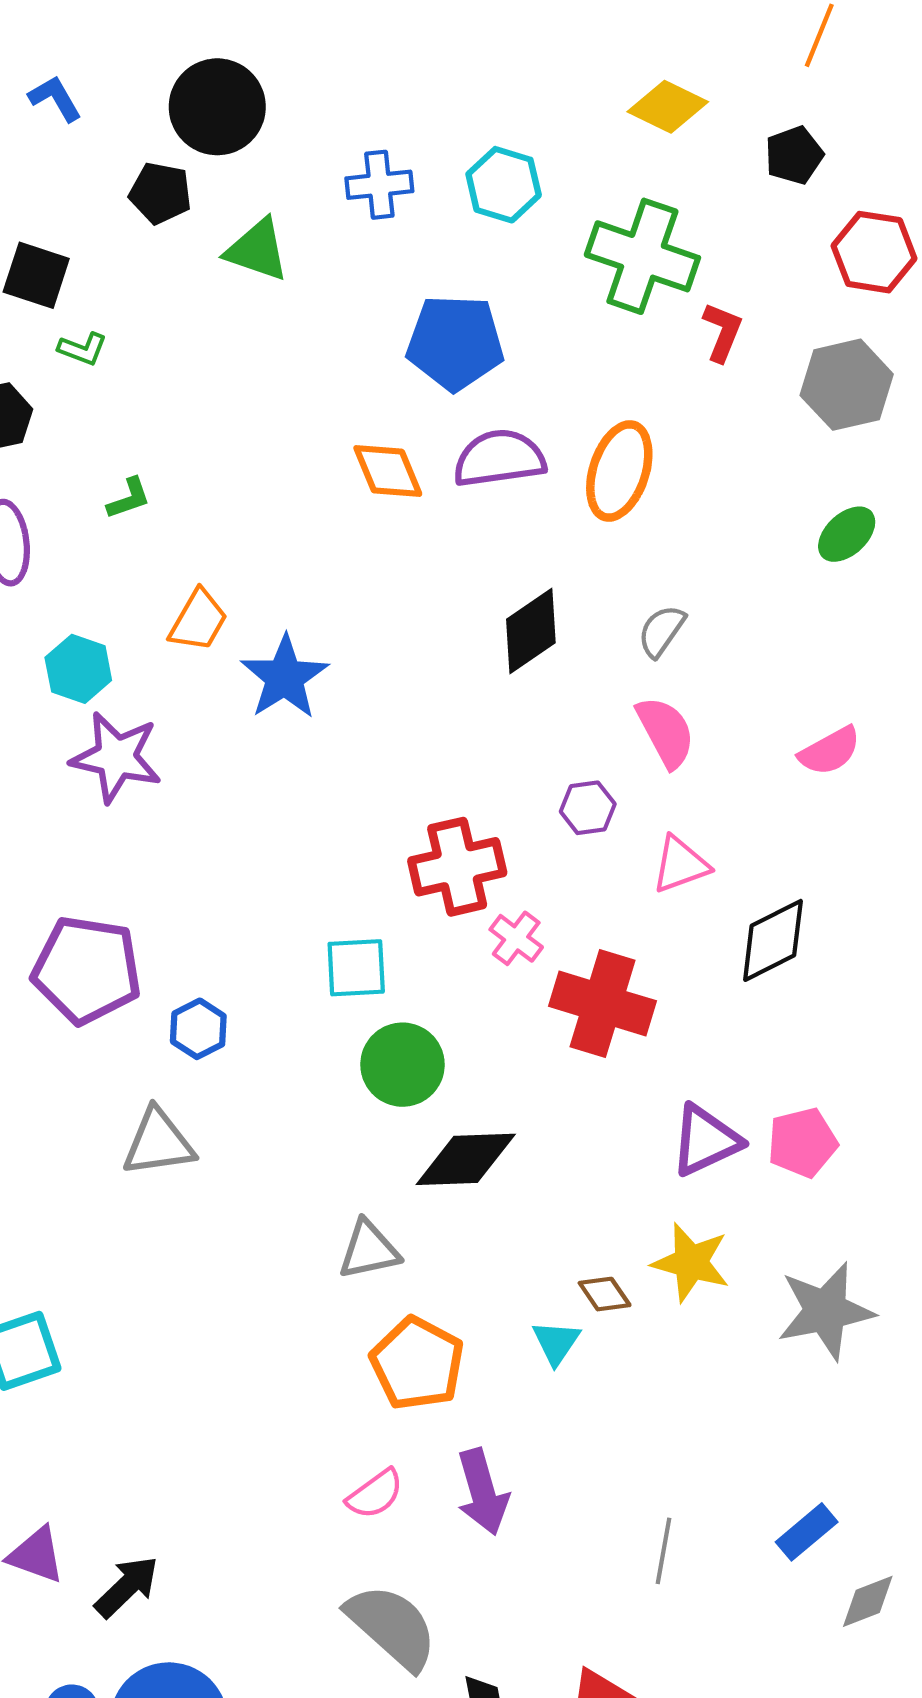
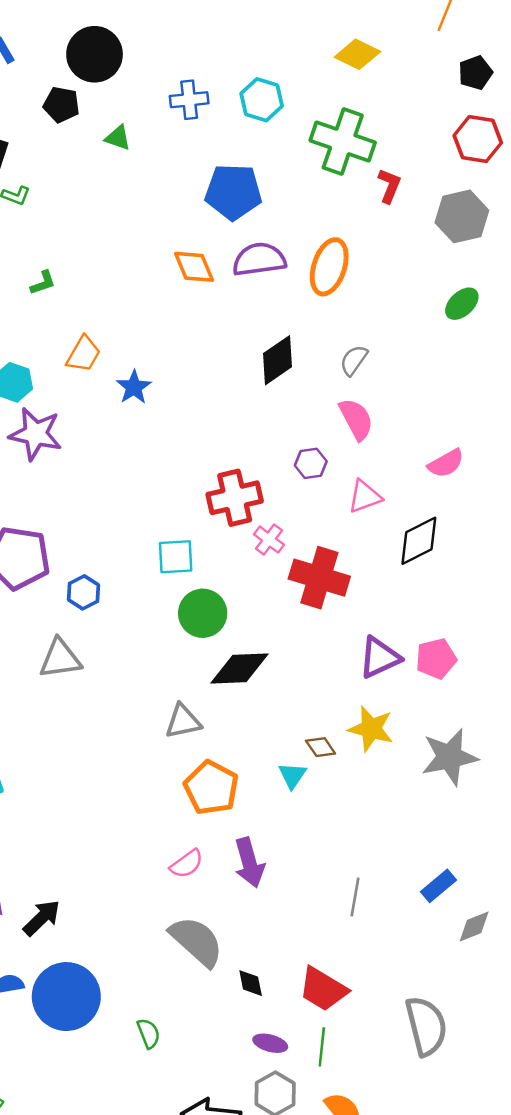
black pentagon: (794, 155) -> (475, 73), moved
green triangle: (257, 250) -> (118, 138), size x0.7
blue star: (285, 677) -> (134, 387), size x0.7
pink semicircle: (830, 751) -> (446, 463), moved

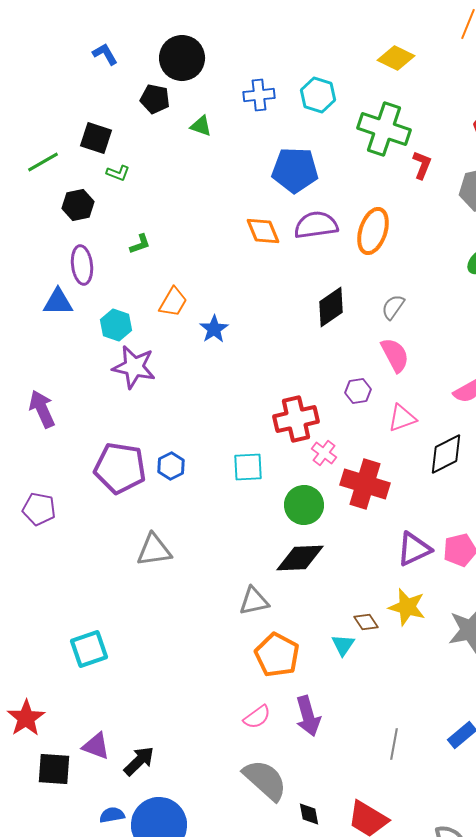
blue hexagon: (83, 592) -> (171, 466), moved
green circle: (203, 613) -> (304, 505), moved

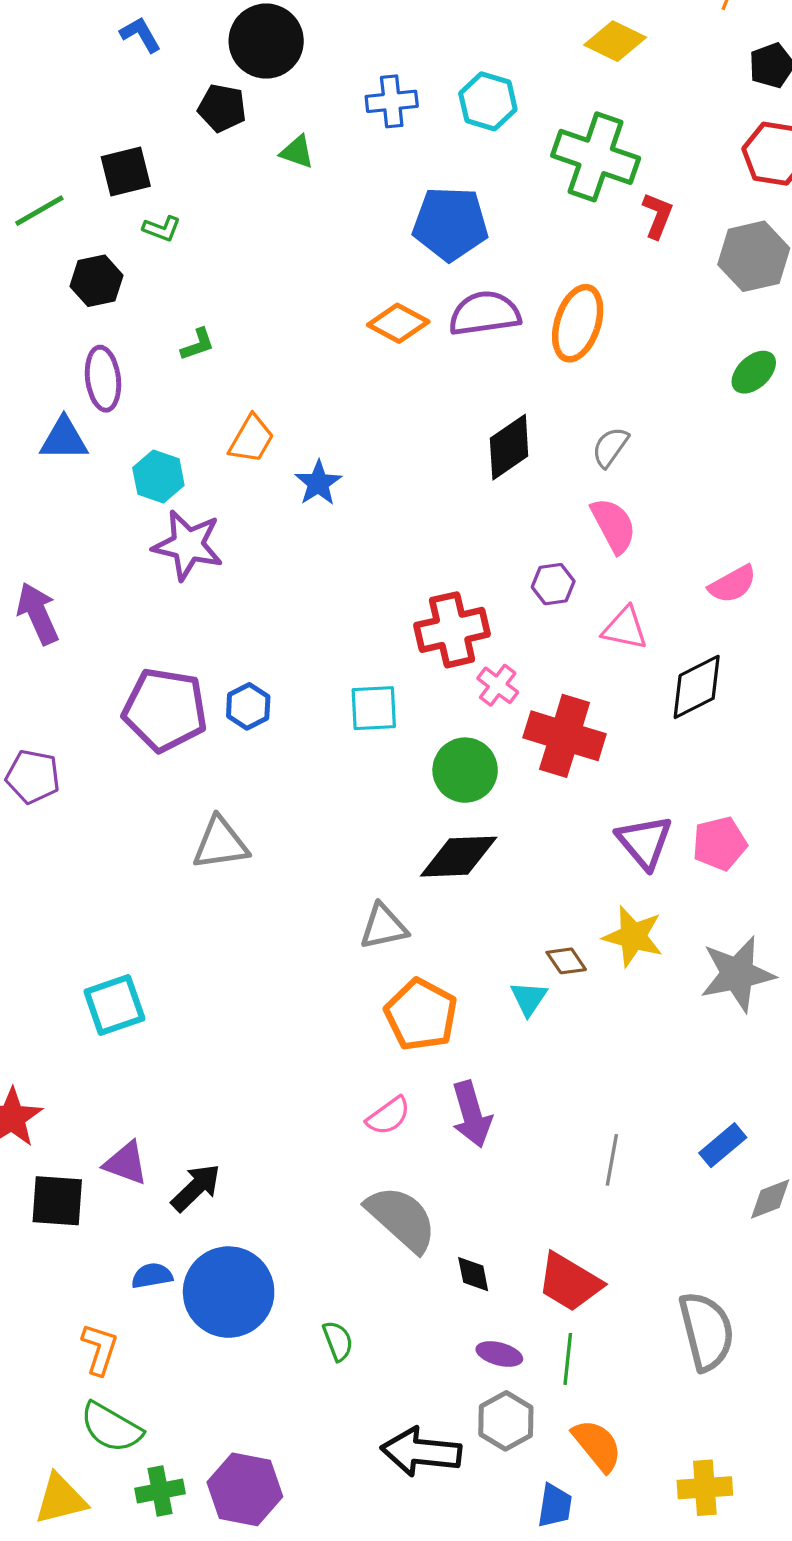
black square: (96, 138) -> (126, 172), turned -32
orange diamond: (263, 231) -> (398, 323), turned -39
pink triangle: (402, 418) -> (625, 628), turned 32
purple triangle: (414, 549) -> (644, 842), turned -45

